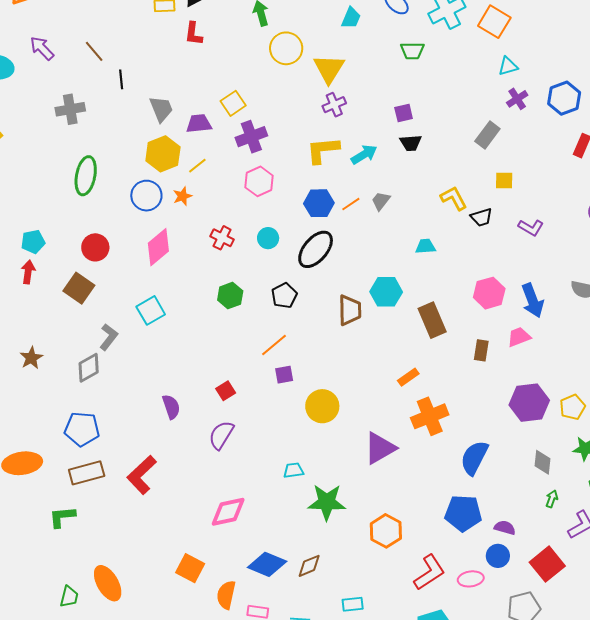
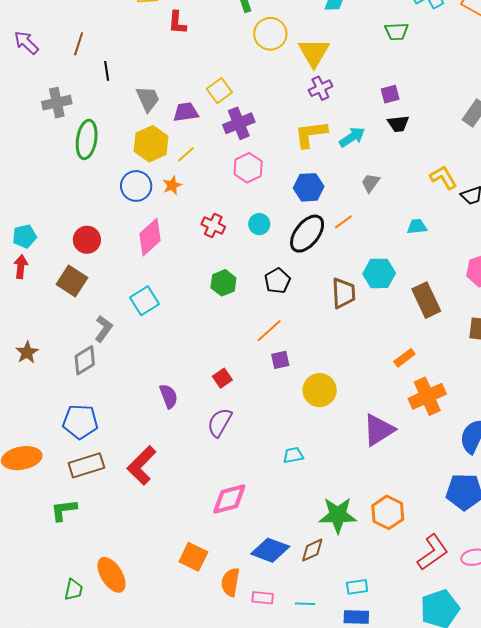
brown line: (94, 51) -> (79, 44), turned 60
green ellipse: (86, 176) -> (87, 139), moved
orange line: (351, 204) -> (343, 222), moved
green star: (327, 502) -> (338, 515), moved

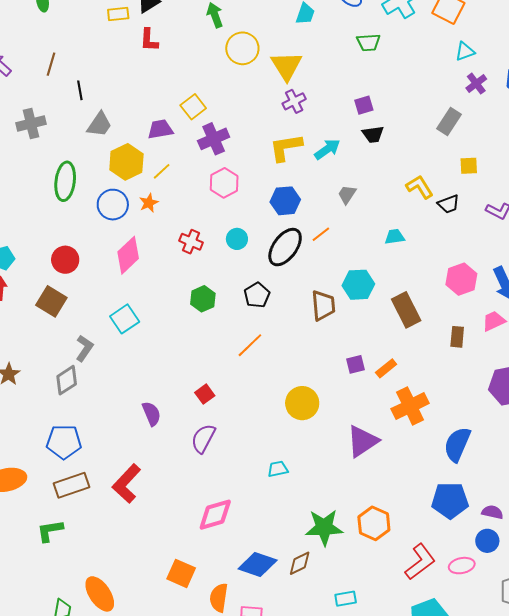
gray trapezoid: (148, 99) -> (99, 124), moved, turned 60
green ellipse: (87, 139) -> (65, 181), moved
purple square: (280, 360) -> (355, 364), moved

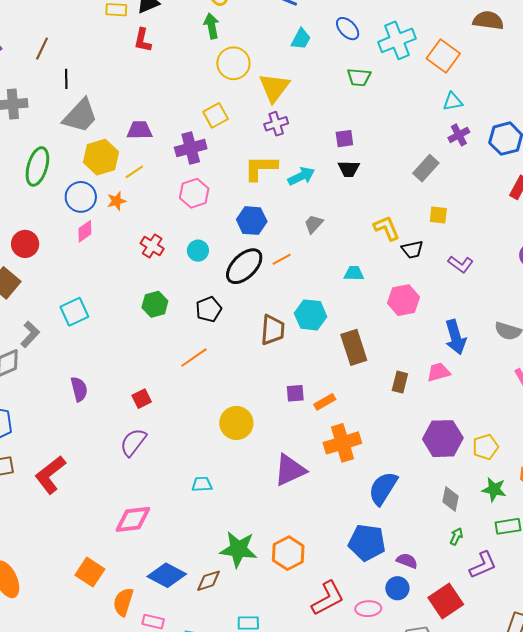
yellow square: (193, 107) -> (216, 115), moved
gray trapezoid: (99, 124) -> (80, 116), size x1.4
pink diamond: (128, 255) -> (85, 231), moved, size x0.6
pink hexagon: (461, 279) -> (404, 300), moved
purple semicircle: (151, 414) -> (79, 389), moved

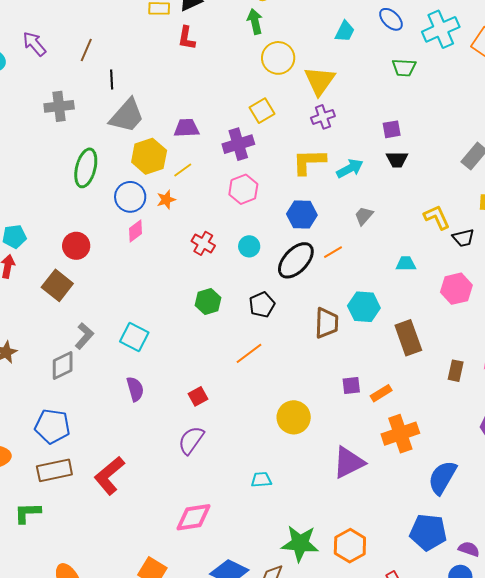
cyan square: (74, 312) -> (134, 337), moved, turned -36

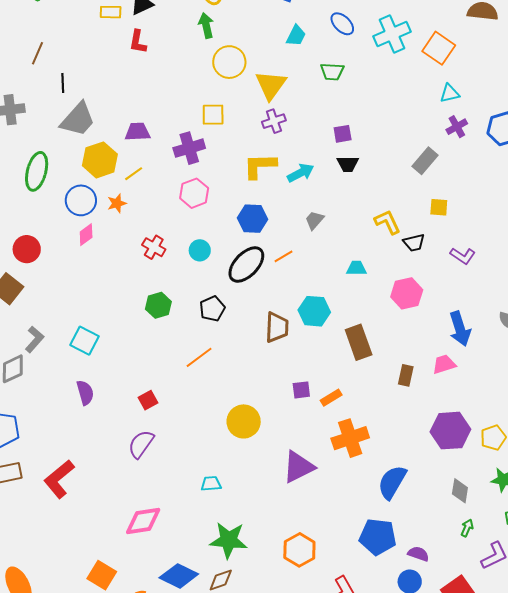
green trapezoid: (404, 68) -> (332, 72), moved
yellow square: (262, 111) -> (213, 115), turned 30
green star: (300, 544) -> (229, 540), moved

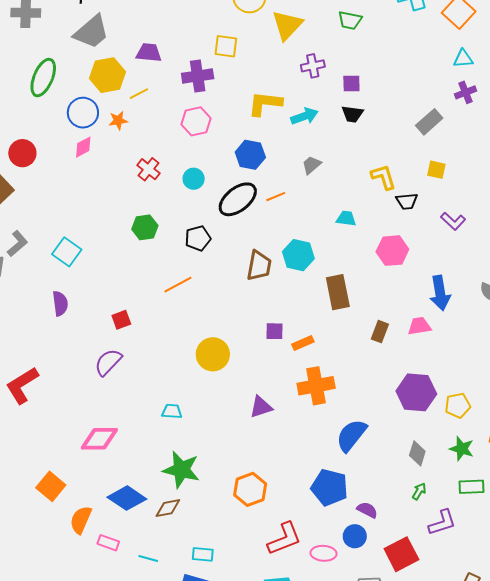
purple cross: (274, 121) -> (313, 66), moved
purple triangle: (298, 467) -> (261, 407), size x0.7

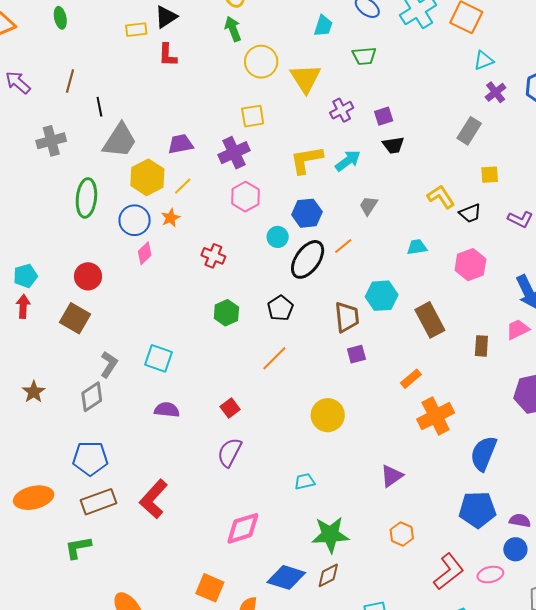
cyan circle: (194, 179) -> (278, 237), moved
purple semicircle: (60, 303) -> (167, 410), turned -60
purple square: (274, 331) -> (356, 354), moved
purple triangle: (261, 407) -> (392, 476), moved
orange hexagon: (250, 489) -> (402, 534), size x0.7

